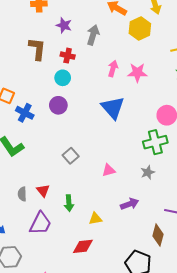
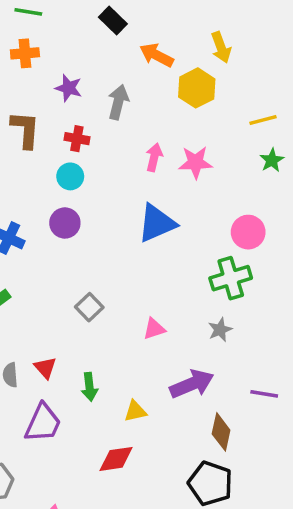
blue triangle: (113, 108) -> (157, 223), turned 50
purple arrow: (130, 204) -> (192, 384), size x1.4
brown diamond: (158, 235) -> (221, 432), moved

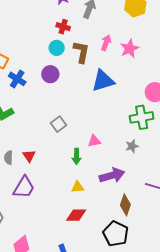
brown L-shape: (25, 130) -> (81, 52), moved
pink star: (196, 162) -> (129, 49), turned -30
green arrow: (89, 387) -> (77, 156), moved
red diamond: (116, 459) -> (76, 215), moved

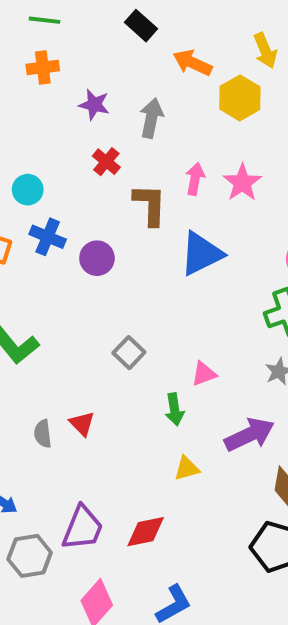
red cross: (63, 27) -> (106, 162), turned 32
cyan circle: (57, 48) -> (28, 190), moved
blue cross: (17, 79) -> (48, 237), moved
purple trapezoid: (24, 187) -> (83, 528), moved
red diamond: (76, 215) -> (146, 532), moved

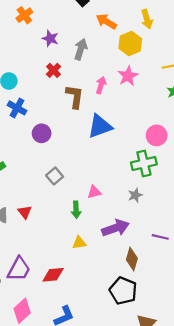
orange cross: (43, 67) -> (24, 15), turned -35
pink star: (242, 183) -> (128, 76), moved
purple circle: (97, 258) -> (42, 133), moved

